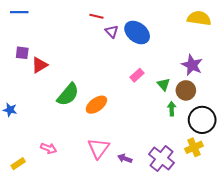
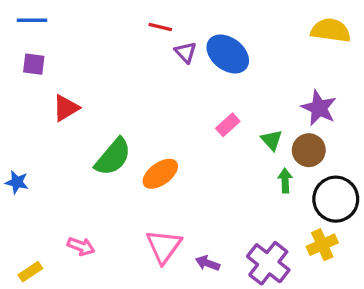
purple square: (22, 53) -> (34, 64), moved

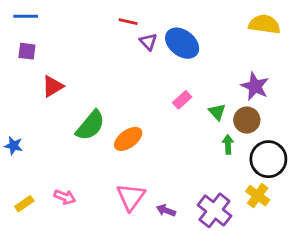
yellow cross: (322, 245) -> (258, 196), turned -30
yellow rectangle: (30, 272) -> (24, 204), moved

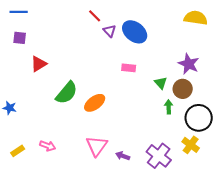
red line: (128, 22) -> (95, 16), turned 32
pink rectangle: (182, 100) -> (129, 68), moved, turned 48

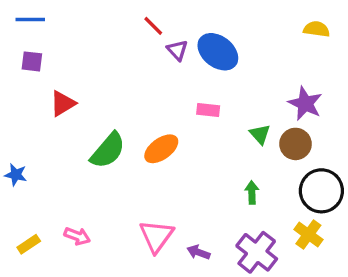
yellow semicircle: (196, 18) -> (317, 29), size x0.7
orange ellipse: (95, 103) -> (161, 149), moved
green arrow: (169, 107) -> (252, 192), moved

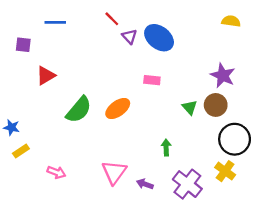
blue line: (30, 19) -> (55, 22), moved
green triangle: (260, 134) -> (190, 107), moved
green arrow: (252, 192) -> (166, 147), moved
yellow rectangle: (29, 244) -> (21, 151), moved

